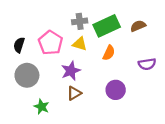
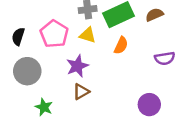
purple circle: (116, 90) -> (149, 105), moved

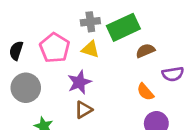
brown semicircle: (154, 15) -> (145, 51), moved
orange semicircle: (121, 45) -> (145, 92), moved, turned 114

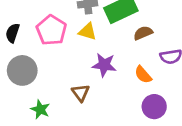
purple star: (79, 82) -> (104, 65), moved, turned 30
brown triangle: (83, 110) -> (81, 93), turned -36

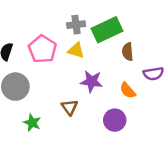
brown semicircle: (143, 33) -> (128, 52), turned -72
purple circle: (154, 107) -> (115, 120), moved

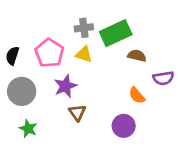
brown semicircle: (128, 52) -> (137, 56), turned 108
purple star: (91, 81) -> (65, 86), moved, turned -30
green star: (32, 123) -> (28, 129), moved

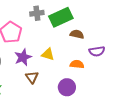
yellow triangle: (84, 54) -> (48, 54), moved
orange semicircle: (137, 95) -> (77, 64), turned 136

